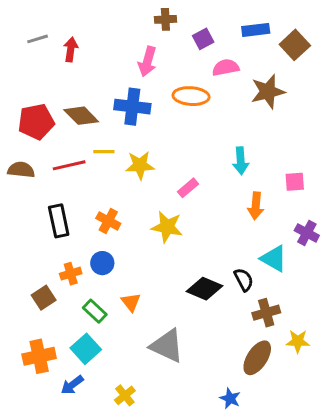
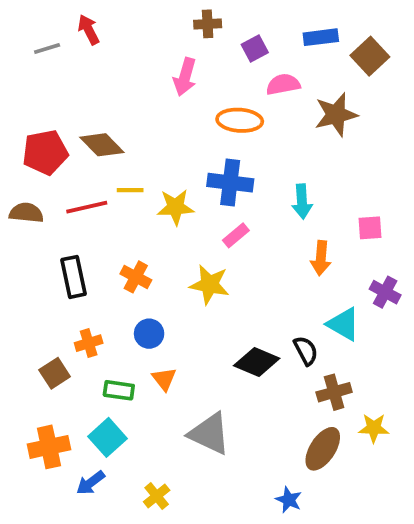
red arrow: (71, 49) -> (89, 30), moved, turned -35
blue cross: (132, 107) -> (230, 183), moved
blue circle: (102, 263) -> (149, 334), moved
green rectangle: (95, 311) -> (119, 390), turned -35

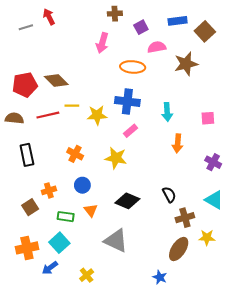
pink square: (370, 228) -> (208, 118), moved
black rectangle: (74, 277) -> (27, 155), moved
cyan triangle: (344, 324) -> (214, 200), moved
black diamond: (257, 362) -> (127, 201), moved

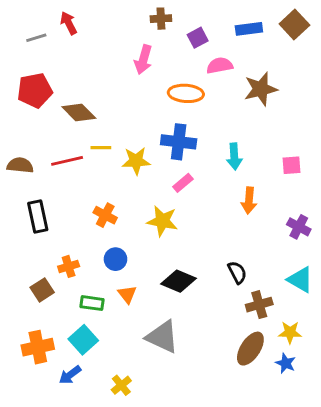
brown square: (205, 31) -> (294, 24), moved
red pentagon: (25, 85) -> (35, 90), moved
blue star: (160, 277) -> (286, 363), moved

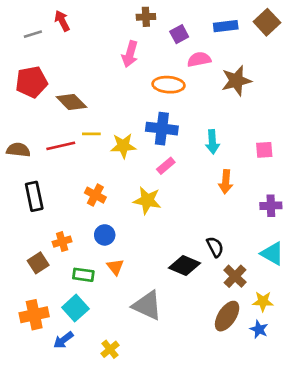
purple cross: (299, 227) -> (271, 206), turned -30
black diamond: (179, 281) -> (184, 266), moved
brown cross: (259, 305) -> (235, 276), turned -30

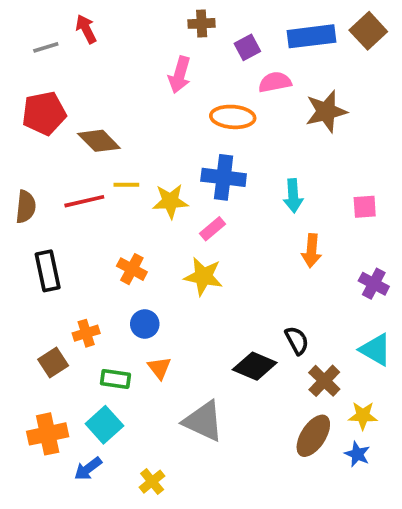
blue rectangle: (226, 26) -> (311, 36), size x1.4
brown semicircle: (18, 150) -> (26, 207), turned 90
pink rectangle: (166, 166) -> (213, 229), moved
purple cross: (271, 206) -> (374, 284), turned 30

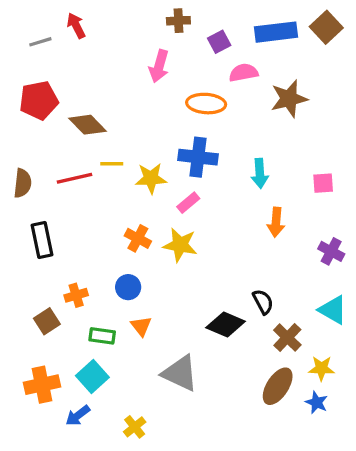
orange cross: (132, 269) -> (138, 238), moved

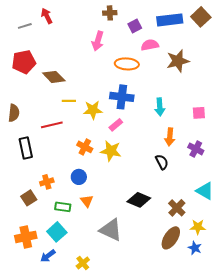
red line: (75, 178) -> (52, 125), moved
purple cross: (331, 251) -> (196, 149), moved
black semicircle: (263, 302) -> (162, 162), moved

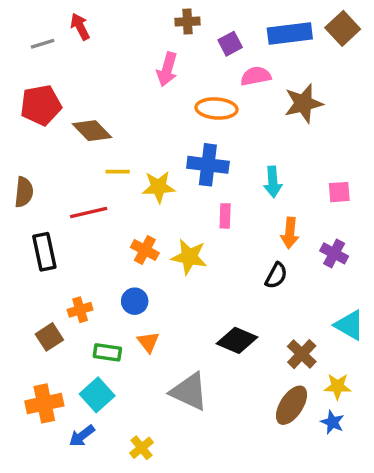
pink rectangle: (116, 125) -> (225, 216), moved, turned -48
black semicircle: (162, 162) -> (276, 276), turned 56

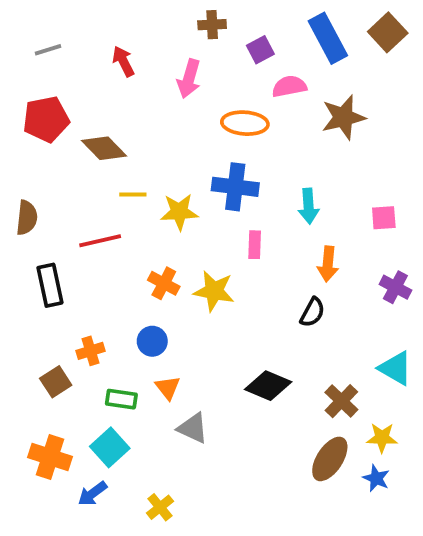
red arrow: (80, 27) -> (123, 61), moved
blue rectangle: (290, 33) -> (328, 38), turned 69
purple cross: (334, 253) -> (395, 287), moved
gray triangle: (189, 392) -> (193, 428), moved, size x0.7
orange cross: (44, 403) -> (50, 457), turned 30

